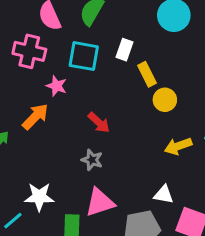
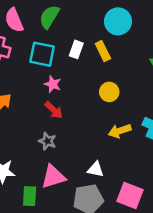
yellow rectangle: (147, 74) -> (103, 51), moved
pink star: (57, 86) -> (53, 84), moved
white triangle: (164, 195) -> (96, 169), moved

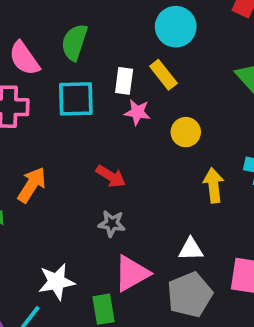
pink star: (53, 84) -> (137, 112), moved
yellow arrow: (120, 131) -> (214, 185), turned 115

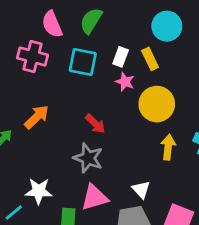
yellow circle: (186, 132) -> (157, 104), size x1.6
gray star: (112, 224) -> (88, 158), size x1.5
white triangle: (191, 249) -> (141, 190), turned 36

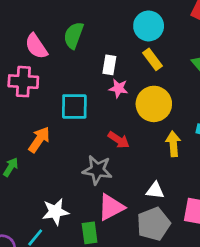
yellow rectangle: (150, 59) -> (152, 59), moved
cyan square: (83, 62) -> (74, 106), moved
red arrow: (95, 124) -> (119, 140), moved
white triangle: (141, 190) -> (155, 190), turned -30

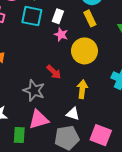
cyan square: (74, 106) -> (32, 16), moved
yellow arrow: (173, 144) -> (82, 89), moved

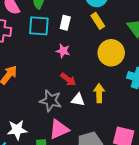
pink star: (61, 35) -> (63, 51), moved
yellow circle: (84, 51) -> (111, 53), moved
white triangle: (73, 114) -> (78, 100), moved

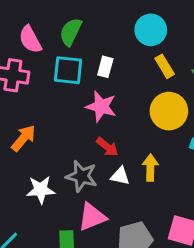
yellow rectangle: (98, 21) -> (165, 66), moved
pink star: (63, 51) -> (101, 106), size x1.5
white star: (17, 130) -> (41, 190), moved

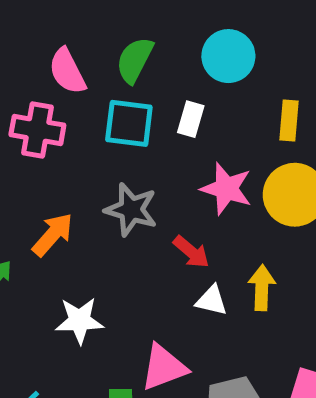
cyan circle: (151, 30) -> (228, 56), moved
yellow rectangle: (165, 66) -> (289, 120), turned 35
pink star: (101, 106) -> (226, 189), moved
gray star: (82, 176) -> (131, 210), moved

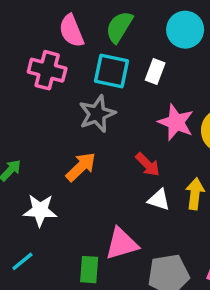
gray star: (131, 210) -> (97, 114), moved, turned 30
orange arrow: (53, 235) -> (81, 167), moved
white star: (79, 321) -> (40, 210), moved

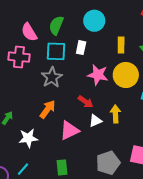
white triangle: (159, 200) -> (95, 121), turned -32
pink triangle: (122, 244) -> (69, 131), moved

